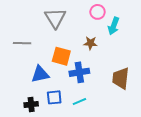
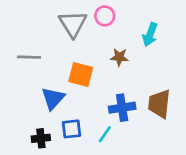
pink circle: (98, 12) -> (105, 16), moved
blue cross: (79, 72) -> (122, 108), moved
blue triangle: (40, 74) -> (53, 98), turned -36
cyan line: (79, 101) -> (105, 134), turned -32

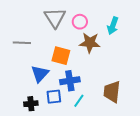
pink circle: (105, 16) -> (80, 22), moved
brown star: (119, 57) -> (90, 43), size x1.5
brown trapezoid: (159, 104) -> (112, 92), moved
blue cross: (122, 108) -> (70, 81), moved

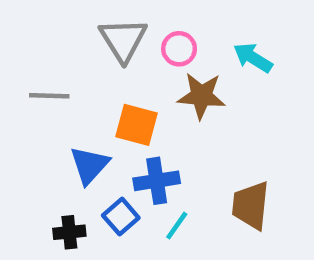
cyan arrow: (113, 26) -> (253, 58), turned 102
blue square: (54, 97) -> (121, 217), turned -35

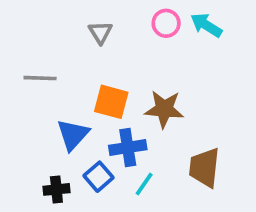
gray triangle: (123, 40) -> (100, 32), size x0.6
pink circle: (179, 49) -> (166, 23), moved
cyan arrow: (253, 58) -> (206, 25), moved
brown star: (201, 96) -> (164, 109), moved

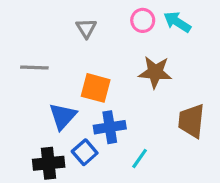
brown star: (164, 109) -> (155, 72), moved
brown trapezoid: (204, 168) -> (191, 121), moved
cyan line: (144, 184) -> (140, 159), moved
black cross: (56, 189) -> (49, 163), size x1.4

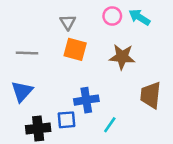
orange square: (96, 88) -> (75, 49), moved
blue triangle: (63, 116) -> (22, 91), moved
blue square: (85, 152) -> (67, 120), turned 36

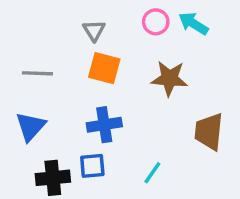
blue cross: (86, 100) -> (104, 125), moved

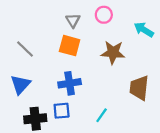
cyan arrow: (193, 24) -> (144, 30), moved
gray triangle: (94, 30) -> (73, 20), moved
gray line: (37, 73) -> (25, 49), turned 42

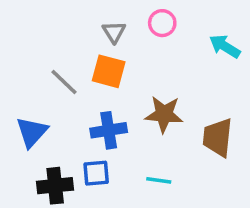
gray line: (25, 49) -> (64, 82), moved
brown star: (113, 52) -> (164, 114), moved
cyan line: (102, 115) -> (159, 180), turned 63

